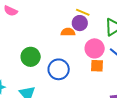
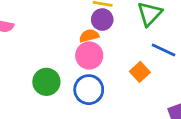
pink circle: (95, 48) -> (89, 56), moved
orange square: (97, 66) -> (140, 72), turned -32

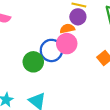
blue circle: (89, 90) -> (51, 50), moved

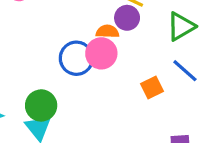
green circle: (33, 62) -> (41, 105), moved

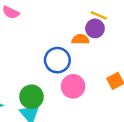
pink circle: (101, 53) -> (73, 86), moved

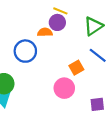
pink circle: (73, 86) -> (64, 88), moved

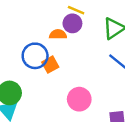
orange square: (76, 68) -> (50, 65), moved

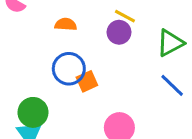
orange semicircle: (58, 34) -> (66, 24), moved

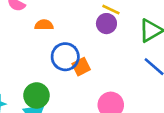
orange semicircle: (66, 24) -> (44, 25), moved

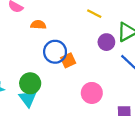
purple circle: (106, 24) -> (106, 42), moved

